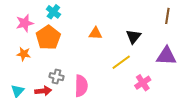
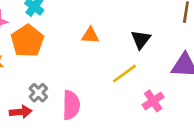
gray cross: (56, 77) -> (38, 93), turned 32

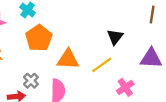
orange triangle: (90, 35) -> (68, 59), moved, size x1.5
orange pentagon: (27, 41) -> (39, 38), moved

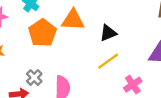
black triangle: (115, 37) -> (108, 33), moved, turned 30
orange triangle: (68, 59) -> (73, 20), moved

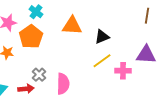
orange pentagon: (42, 33) -> (31, 37), moved
pink cross: (133, 85) -> (123, 71), moved, turned 35

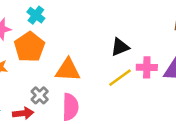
orange triangle: (72, 26) -> (68, 70), moved
pink cross: (123, 71) -> (147, 67), moved

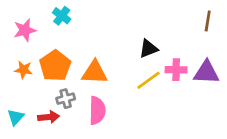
orange pentagon: (29, 47) -> (55, 66), moved
gray cross: (40, 95) -> (66, 99), turned 30

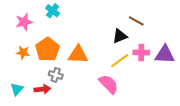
brown line: (208, 21) -> (136, 21), moved, turned -70
gray cross: (66, 99) -> (56, 75), turned 32
pink semicircle: (97, 110) -> (109, 84), moved, turned -45

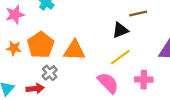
brown line: (136, 21) -> (138, 13), turned -42
pink cross: (141, 53) -> (144, 80), moved
gray cross: (56, 75) -> (50, 73), turned 32

